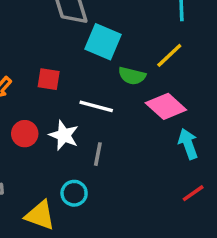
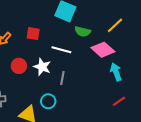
yellow line: (169, 55) -> (115, 25), moved

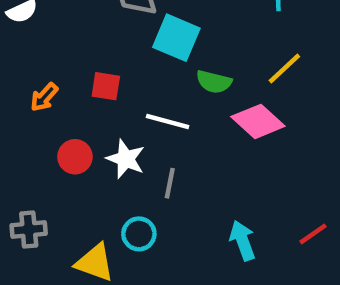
cyan arrow: (116, 72) -> (243, 241), moved
red line: (119, 101) -> (313, 234), moved

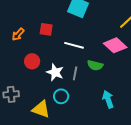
green semicircle: (214, 82) -> (95, 65), moved
white star: (126, 159) -> (55, 72), moved

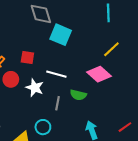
red circle: (32, 61) -> (11, 79), moved
white star: (55, 72) -> (35, 88), moved

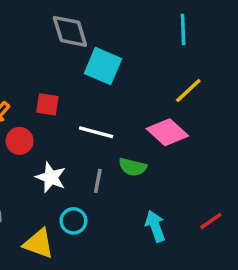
white star: (35, 88) -> (51, 177), moved

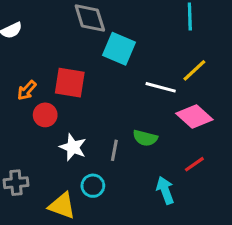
red square: (47, 104) -> (70, 83), size x1.5
white line: (96, 132) -> (161, 87), moved
pink diamond: (167, 132) -> (194, 116), moved
red line: (211, 221) -> (194, 164), moved

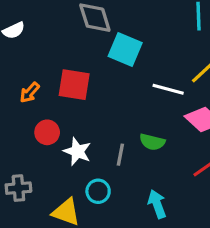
red circle: (45, 115) -> (47, 132), moved
cyan arrow: (165, 190) -> (157, 204), moved

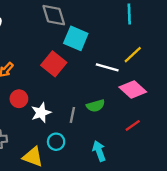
red square: (74, 85) -> (54, 64), moved, turned 30
green semicircle: (152, 142) -> (96, 106), turned -30
white star: (77, 151) -> (41, 113), turned 30

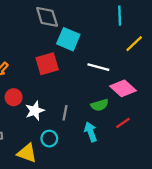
yellow line: (133, 55) -> (134, 44), moved
red square: (54, 64) -> (47, 64), turned 35
green semicircle: (96, 106) -> (100, 105), moved
cyan arrow: (99, 151) -> (91, 132), moved

